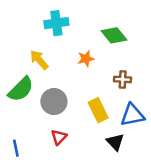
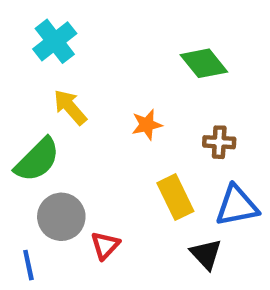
cyan cross: (56, 23) -> (55, 41), moved, turned -30
orange star: (86, 59) -> (147, 125), moved
gray circle: (54, 102) -> (61, 217), moved

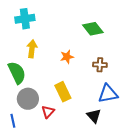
cyan cross: (55, 41) -> (25, 19), turned 30
yellow arrow: (70, 107) -> (32, 49), turned 48
green semicircle: (37, 160) -> (17, 73), turned -70
yellow rectangle: (175, 197) -> (63, 92), moved

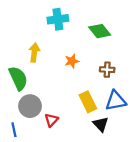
cyan cross: (25, 19) -> (58, 19), moved
yellow rectangle: (63, 92) -> (88, 102), moved

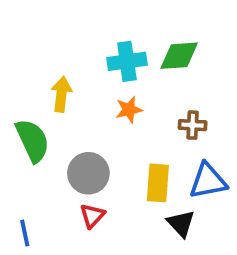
cyan cross: (58, 19) -> (127, 61), moved
green diamond: (100, 31) -> (179, 56), turned -55
yellow rectangle: (88, 102) -> (158, 183), turned 30
gray circle: (30, 106) -> (88, 173), moved

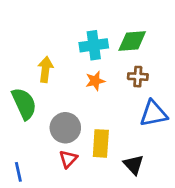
brown cross: (193, 125) -> (138, 77), moved
blue triangle: (208, 181) -> (153, 114), moved
yellow rectangle: (158, 183) -> (101, 143), moved

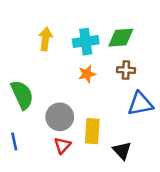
yellow arrow: (45, 69) -> (45, 39), moved
blue line: (18, 172) -> (14, 142), moved

